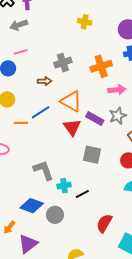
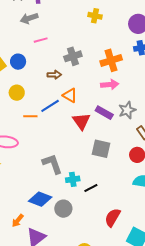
pink line: (21, 52) -> (41, 40), moved
pink arrow: (117, 90) -> (110, 85), moved
orange triangle: (71, 101) -> (70, 95), moved, size x0.7

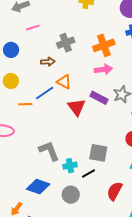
gray square: (101, 149) -> (98, 153), moved
gray circle: (63, 209) -> (71, 195), moved
red semicircle: (113, 217) -> (115, 191), moved

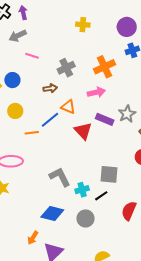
pink line: (33, 28) -> (32, 56), turned 40
pink arrow: (103, 69) -> (96, 92), moved

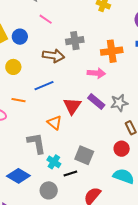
brown arrow: (50, 88) -> (53, 56), size x1.5
orange triangle: (68, 107) -> (55, 123), moved
orange line: (32, 133) -> (19, 100), moved
cyan cross: (82, 190) -> (54, 162), turned 32

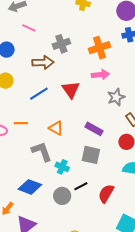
pink arrow: (96, 73) -> (100, 75), moved
orange line: (19, 100) -> (21, 123), moved
purple rectangle: (96, 101) -> (94, 129), moved
red triangle: (72, 106) -> (71, 90), moved
black line: (70, 173) -> (81, 186), moved

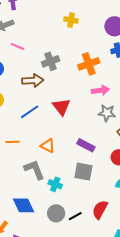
pink arrow: (100, 75) -> (100, 90), moved
gray star: (116, 97) -> (107, 113), turned 30
black line: (81, 186) -> (75, 216), moved
blue diamond: (30, 187) -> (24, 205), turned 45

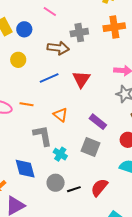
orange cross: (89, 64) -> (114, 27), moved

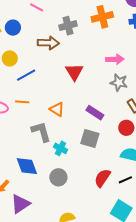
blue line: (49, 78) -> (26, 75), moved
black line: (74, 189) -> (125, 180), moved

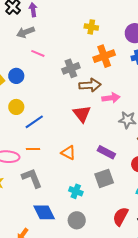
brown arrow: (48, 43) -> (90, 85), moved
pink arrow: (115, 59) -> (111, 98), moved
gray L-shape: (41, 132) -> (32, 178), moved
gray square: (90, 138) -> (104, 178), turned -30

